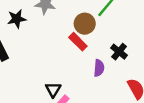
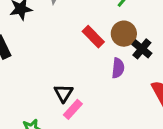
brown circle: (85, 24) -> (124, 34), moved

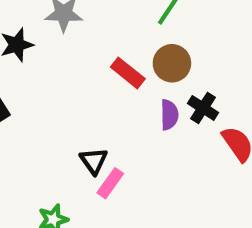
black cross: (142, 49) -> (203, 108), moved

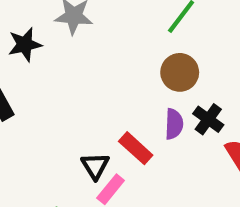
red rectangle: (128, 73) -> (136, 148), moved

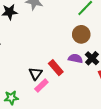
purple semicircle: (174, 124) -> (75, 58), turned -88

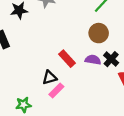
red rectangle: (56, 68) -> (67, 59), moved
black triangle: (36, 74) -> (50, 78), turned 40

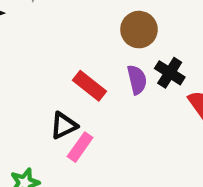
purple semicircle: (93, 60) -> (137, 80), turned 77

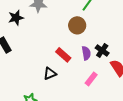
brown circle: (139, 30) -> (77, 25), moved
pink rectangle: (80, 147) -> (91, 79), moved

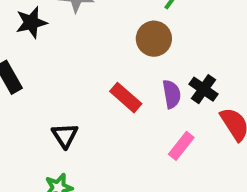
black triangle: (50, 73) -> (65, 136), moved, turned -40

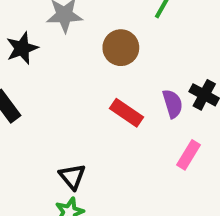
brown circle: (154, 39) -> (121, 48), moved
black triangle: (65, 136) -> (72, 177), moved

